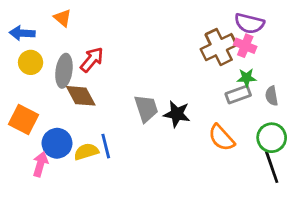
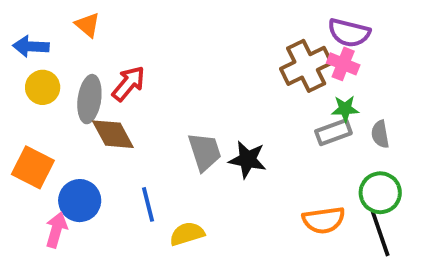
orange semicircle: (221, 138) -> (324, 220), moved, turned -56
yellow semicircle: (86, 152) -> (187, 234), moved

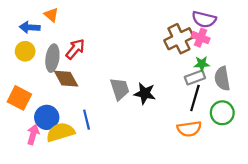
blue arrow: (31, 46) -> (30, 27), moved
gray semicircle: (380, 134) -> (222, 79), size x1.5
yellow semicircle: (187, 234) -> (60, 132), moved, size x1.4
black line: (380, 234) -> (195, 98), moved, turned 35

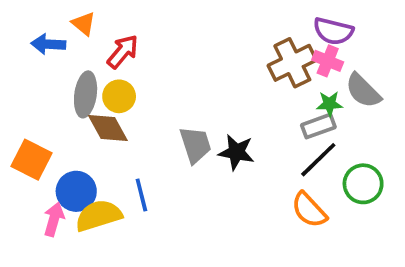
red arrow: (75, 49) -> (123, 52), moved
yellow circle: (25, 51) -> (119, 96), moved
gray semicircle: (222, 79) -> (363, 91), moved, turned -35
black line: (195, 98) -> (318, 160), turned 30
orange semicircle: (189, 129) -> (309, 210), turned 55

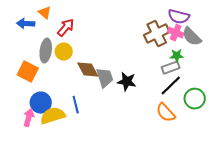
gray semicircle: (363, 91) -> (192, 37), moved
brown diamond: (108, 128) -> (88, 70), moved
orange square: (32, 160) -> (28, 72), moved

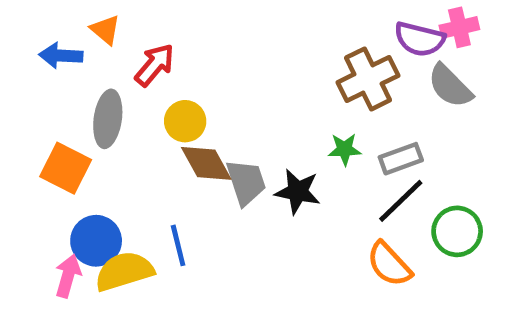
pink cross: (176, 33) -> (459, 27), moved, turned -35
yellow circle: (64, 52) -> (185, 121), moved
green star: (177, 56) -> (345, 149), moved

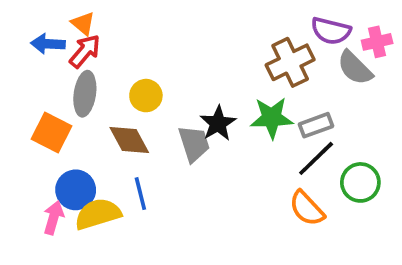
pink cross: (459, 27) -> (377, 42), moved
red arrow: (155, 65) -> (85, 51), moved
green star: (345, 149) -> (272, 118), size x1.6
brown diamond: (206, 163) -> (129, 140), moved
black star: (298, 192) -> (218, 123), moved, turned 30

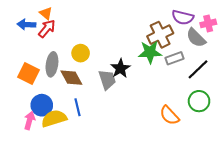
gray ellipse: (85, 94) -> (52, 64), moved
green star: (272, 118) -> (150, 52), moved
gray rectangle: (316, 125) -> (175, 58), moved
black line: (316, 158) -> (198, 69), moved

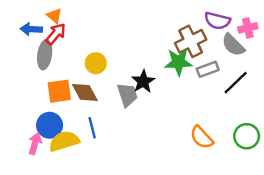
gray ellipse: (52, 64) -> (45, 55), moved
orange square: (28, 74) -> (59, 91), moved, turned -35
green circle: (199, 101) -> (247, 136), moved

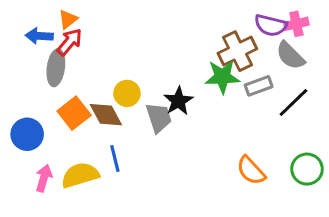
orange triangle: (54, 16) -> (68, 19), turned 42
pink cross: (248, 28) -> (296, 24), moved
yellow circle: (96, 63) -> (127, 93), moved
orange square: (59, 91) -> (74, 113), turned -30
blue circle: (50, 125) -> (27, 134), moved

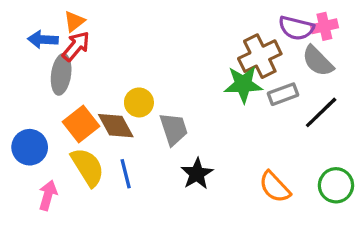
black star: (178, 101) -> (197, 174), moved
yellow semicircle: (80, 175) -> (88, 167), moved, turned 75

